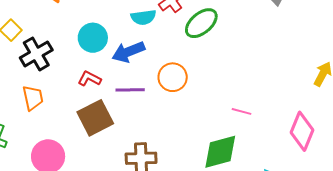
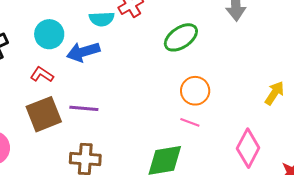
green ellipse: (201, 23) -> (181, 37), moved
orange circle: (173, 77) -> (195, 91), moved
purple line: (130, 90) -> (84, 108), moved

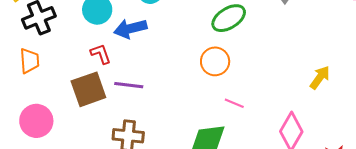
red L-shape: (42, 75) -> (101, 54), moved, turned 35
orange circle: (195, 91) -> (215, 61), moved

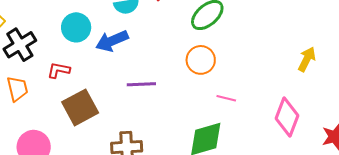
red L-shape: (101, 54) -> (59, 70), moved, turned -50
purple line: (129, 85) -> (141, 84), moved

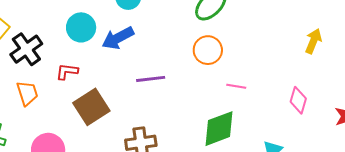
pink diamond: (287, 117) -> (298, 100), size x0.7

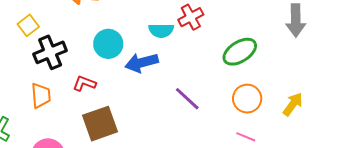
yellow arrow: (313, 41) -> (293, 104), moved
orange circle: (208, 50) -> (247, 99), moved
purple line: (151, 79) -> (187, 99), moved, turned 36

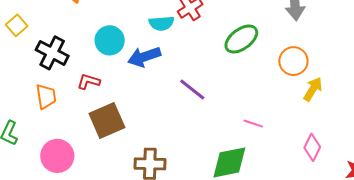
yellow square: (28, 25) -> (17, 25), moved
black cross: (50, 52) -> (52, 53), turned -36
orange circle: (247, 99) -> (293, 61), moved
yellow arrow: (293, 104) -> (313, 89), moved

